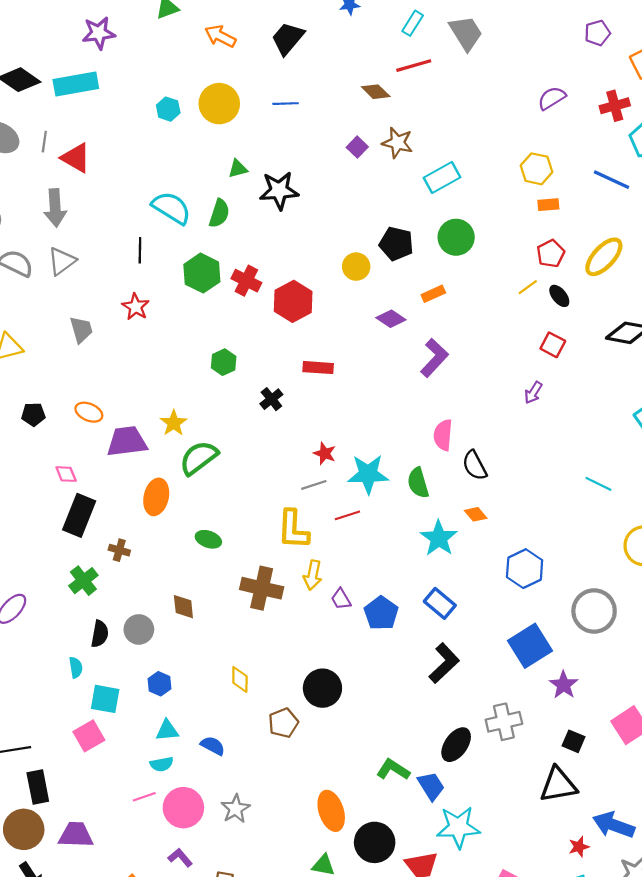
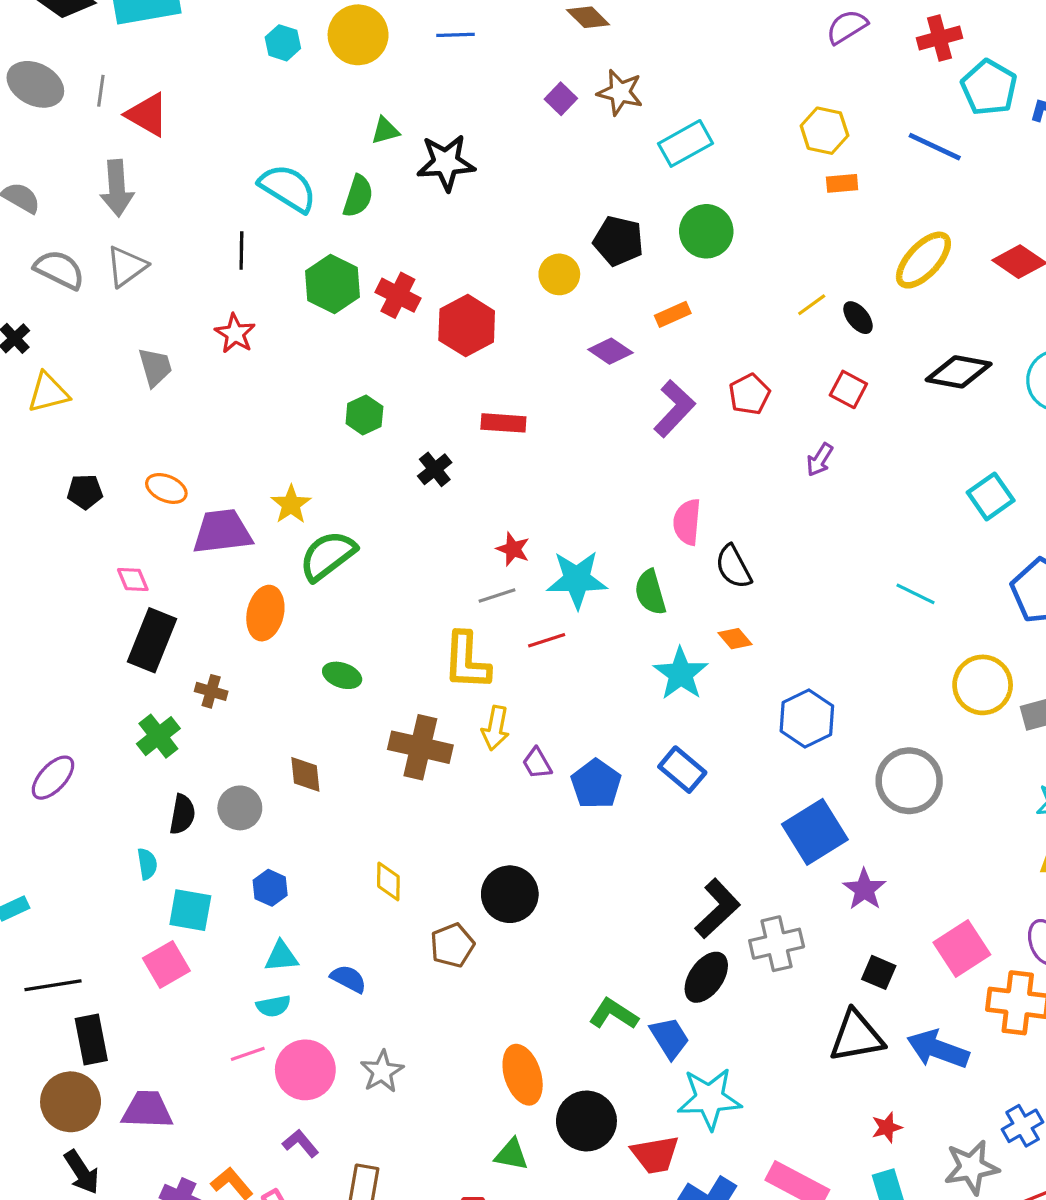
red pentagon: (551, 254) -> (749, 394), moved
black L-shape: (444, 663) -> (717, 909), moved
blue arrow: (614, 825) -> (938, 1049), moved

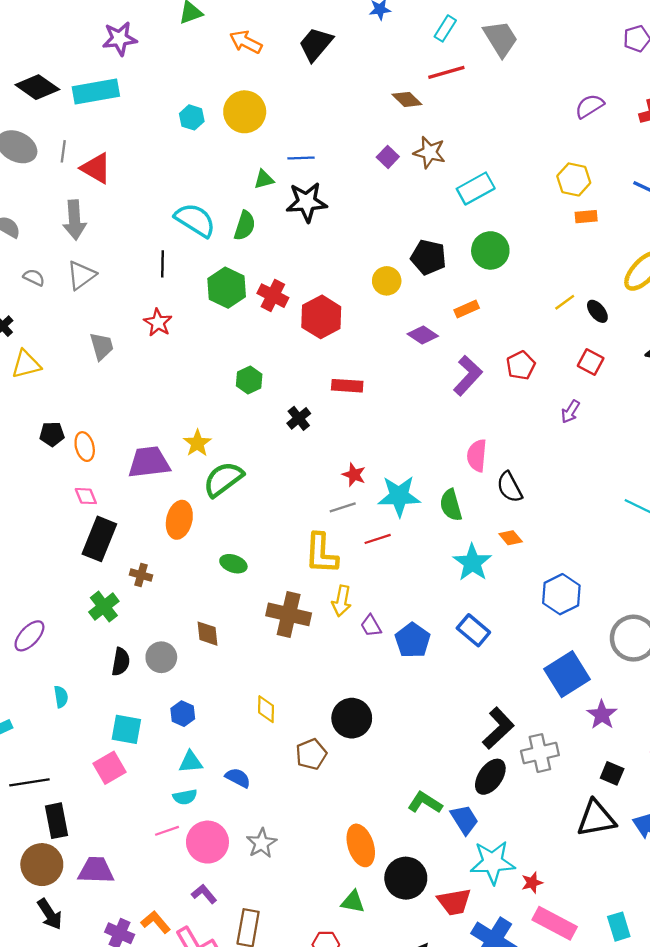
blue line: (455, 35) -> (301, 158), moved
gray semicircle: (59, 270) -> (34, 277), size x0.6
orange ellipse: (166, 488) -> (85, 447), moved, turned 52
cyan semicircle: (147, 864) -> (61, 697), moved
red star: (887, 1127) -> (532, 883), moved

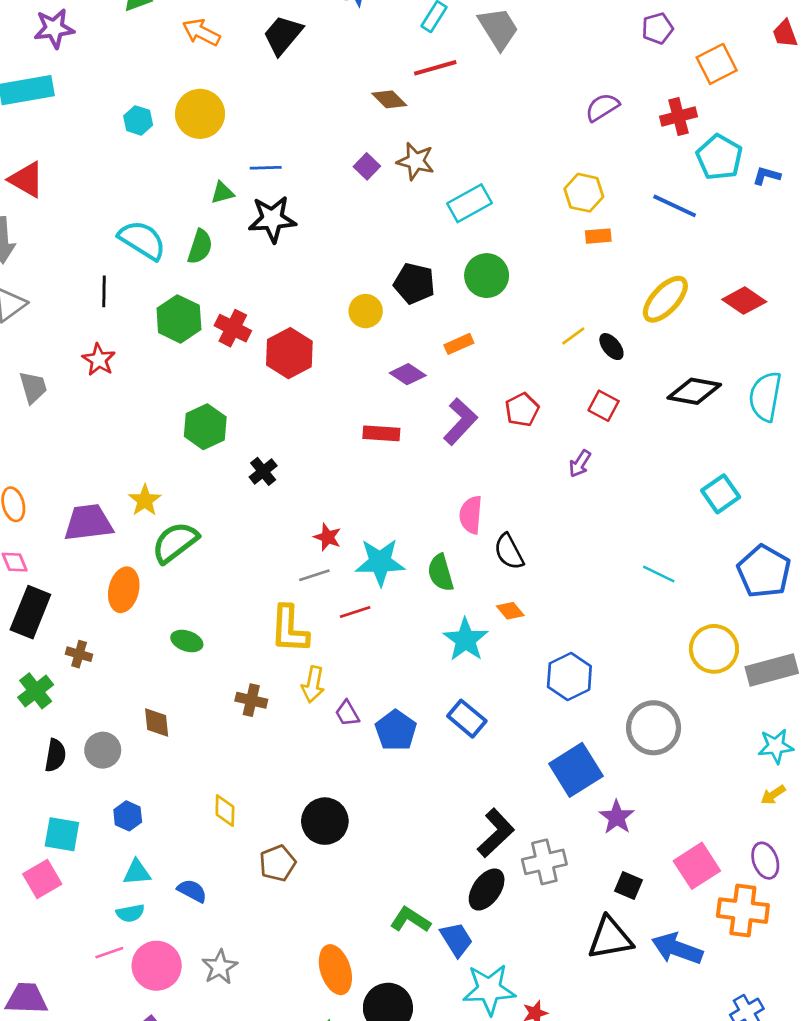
green hexagon: (249, 380) -> (205, 427), size x1.4
red rectangle: (347, 386) -> (381, 433), moved
brown cross: (289, 614) -> (251, 700), size x0.6

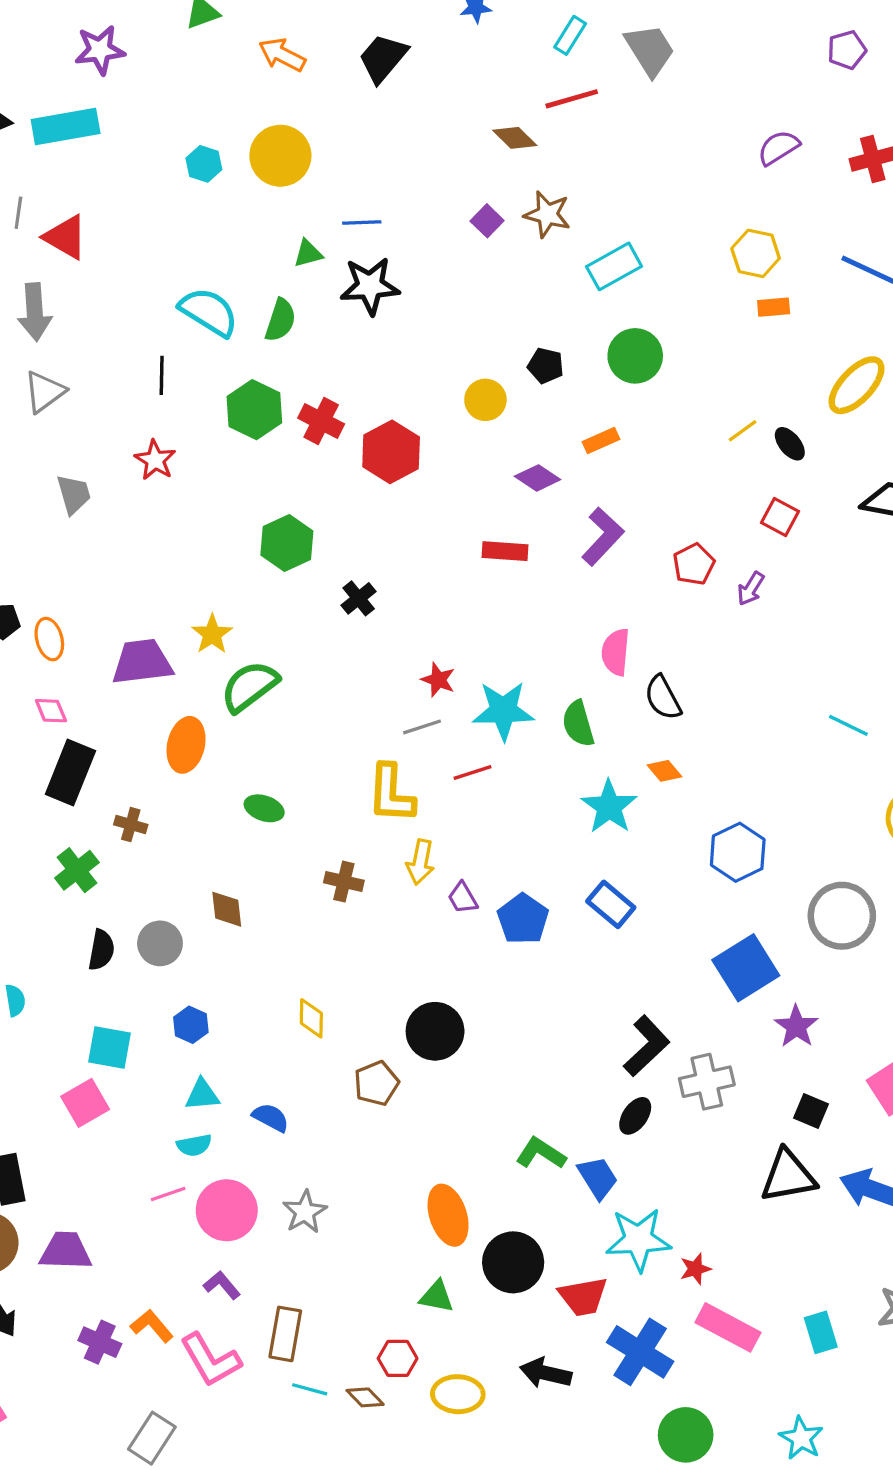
black pentagon: (414, 283) -> (546, 366), size x0.7
red pentagon: (522, 410) -> (694, 564), moved
black ellipse: (487, 889) -> (635, 1116), size x0.7

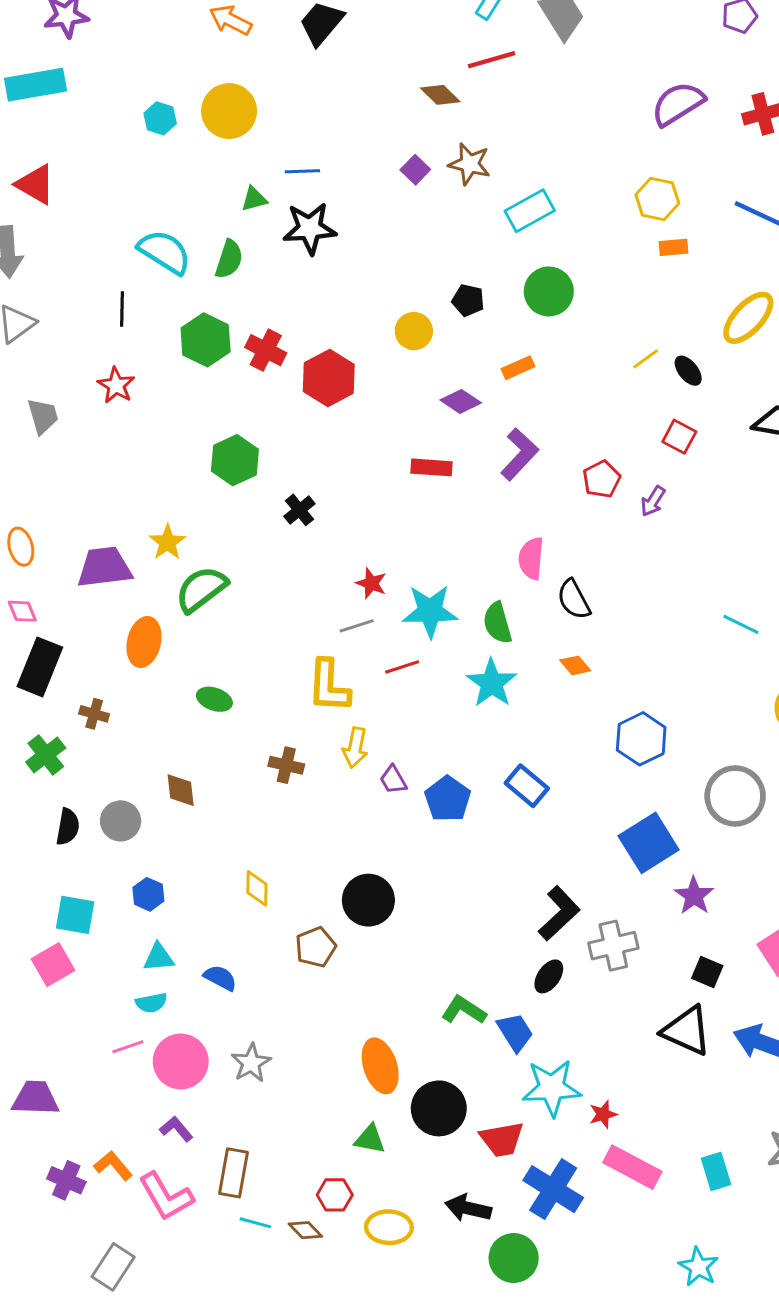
purple semicircle: (778, 148) -> (678, 104), size x1.4
cyan star: (609, 807) -> (492, 683), moved
black triangle: (788, 1176) -> (687, 1031), turned 34
green circle: (686, 1435) -> (514, 1258), moved

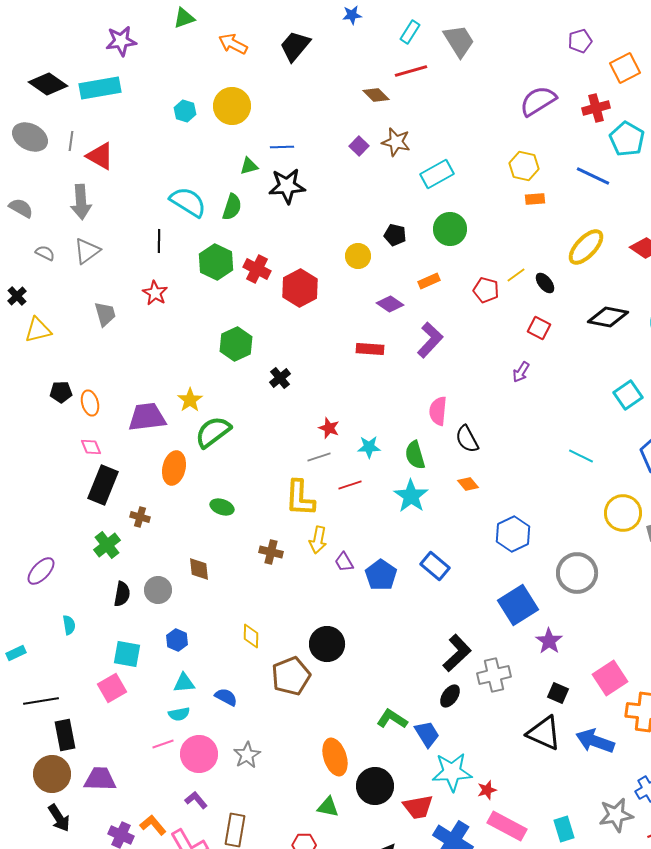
red pentagon: (602, 479) -> (486, 290), moved, turned -30
cyan star: (430, 611) -> (369, 447), size x0.6
brown pentagon: (316, 947) -> (291, 676), size x1.4

